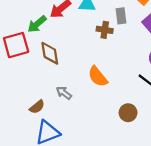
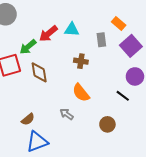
brown cross: (105, 30) -> (81, 61), moved
gray arrow: (64, 93) -> (67, 114), moved

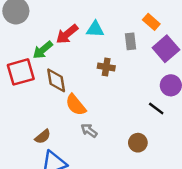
orange semicircle: (81, 93) -> (76, 105), moved

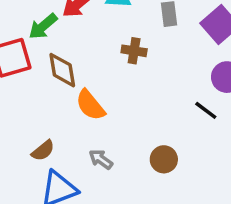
gray arrow: (89, 130) -> (101, 159), moved
brown circle: (138, 143) -> (164, 159), moved

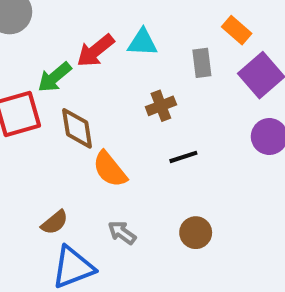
brown cross: (134, 51) -> (161, 106), turned -30
black line: (206, 110) -> (183, 157), moved, turned -55

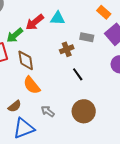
gray rectangle: (202, 63) -> (87, 37), moved, turned -72
black line: (183, 157) -> (78, 74), turned 72
orange semicircle: (110, 169) -> (32, 85), moved
brown circle: (196, 233) -> (84, 111), size x1.5

